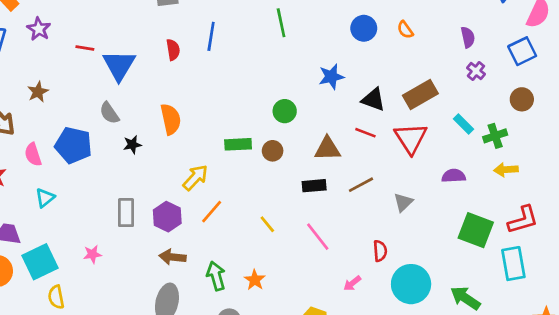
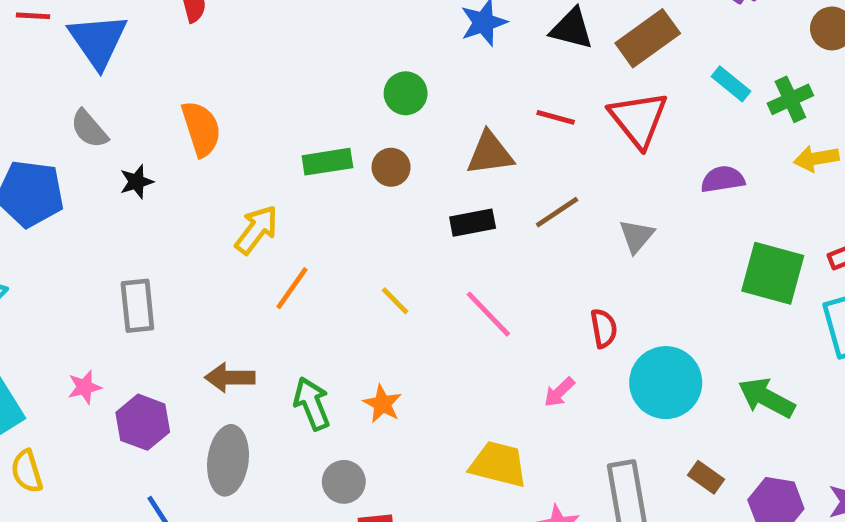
black triangle: (373, 100) -> (572, 29), moved
purple hexagon: (167, 217) -> (143, 422), moved

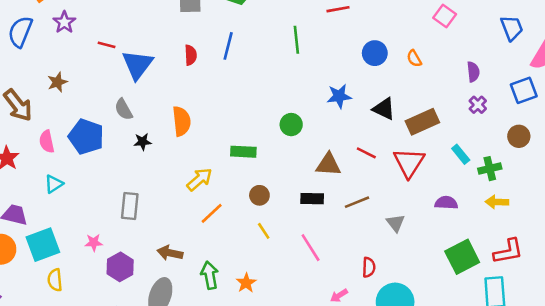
brown circle: (391, 167) -> (259, 195), moved
gray triangle: (637, 236) -> (396, 223), turned -30
green square: (773, 273) -> (462, 257), turned 36

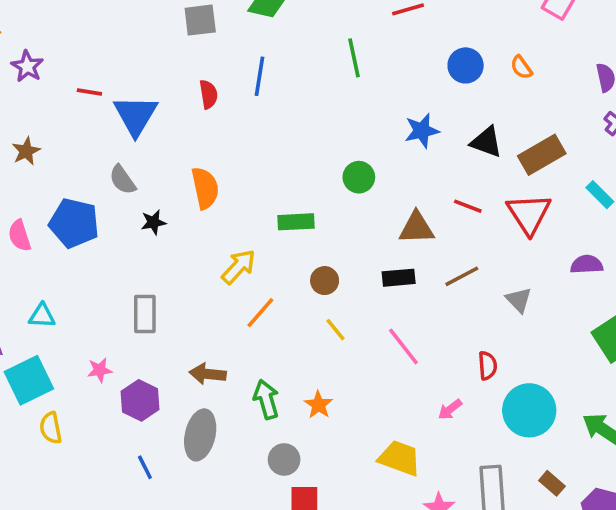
cyan triangle: (54, 184) -> (42, 316), moved, turned 42

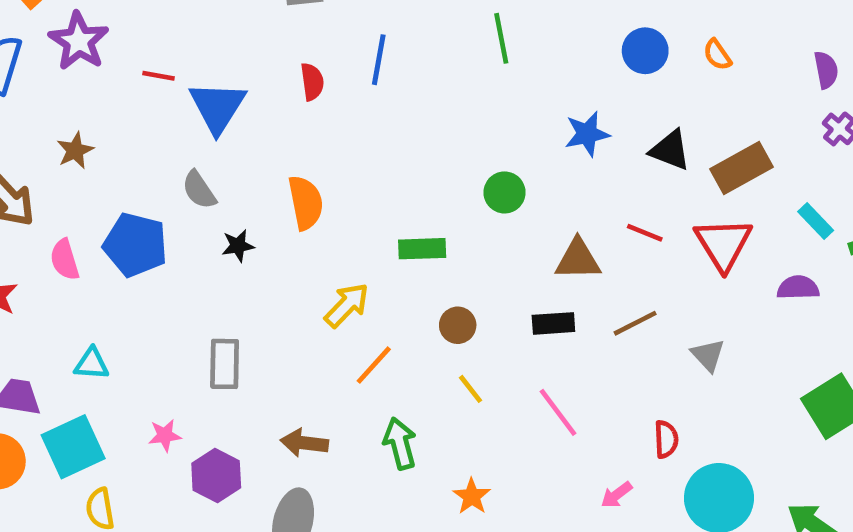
purple star: (27, 66) -> (79, 41), size x1.4
purple semicircle: (587, 264) -> (798, 288), moved
green arrow: (266, 399) -> (400, 443), moved
orange star: (318, 405) -> (472, 496), moved

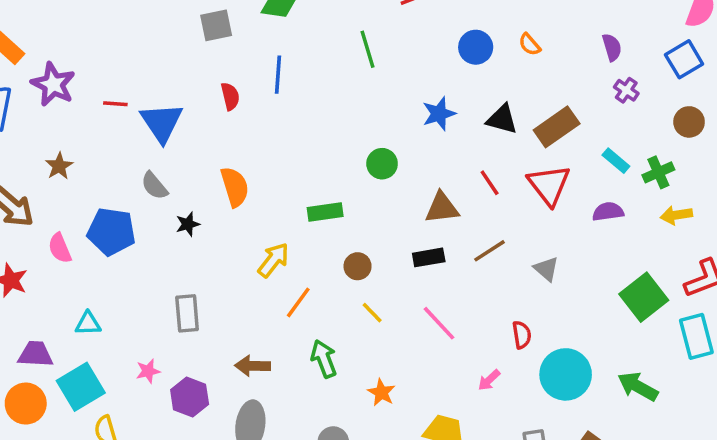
red line: (645, 233) -> (490, 183), turned 40

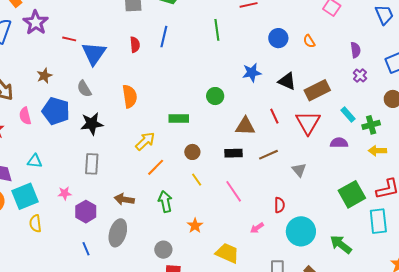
brown star: (59, 166) -> (44, 76), moved
black star: (188, 224) -> (92, 124), moved, size x1.6

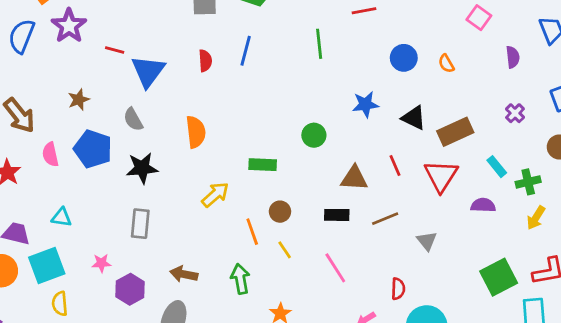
purple semicircle: (356, 50) -> (513, 57), moved
yellow arrow: (377, 151) -> (536, 218), turned -60
orange line: (156, 167) -> (252, 232), moved, turned -66

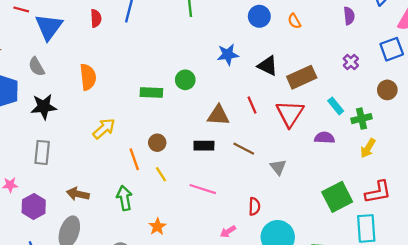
green rectangle: (263, 165) -> (151, 92), moved
brown line: (385, 219) -> (244, 149), turned 50
pink line: (335, 268) -> (203, 189), turned -40

